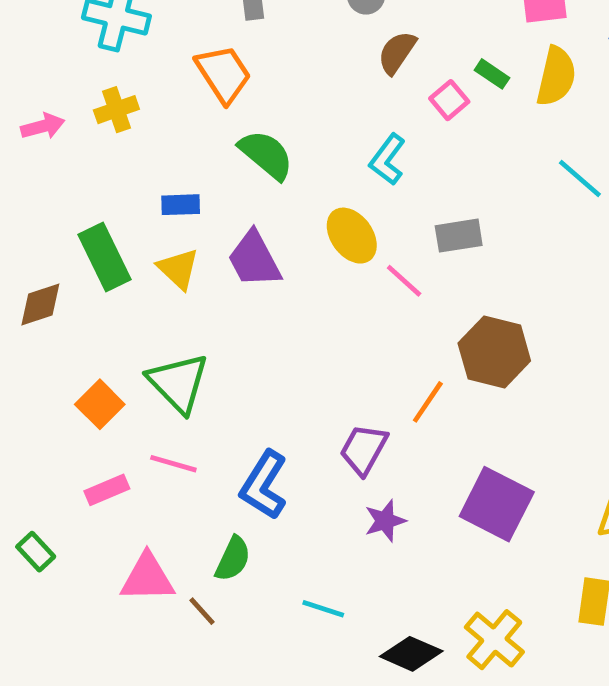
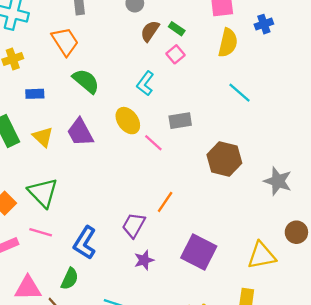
green rectangle: (492, 74) -> (177, 29), moved
blue rectangle: (181, 205) -> (35, 94), moved
brown hexagon: (494, 352) -> (224, 159), moved

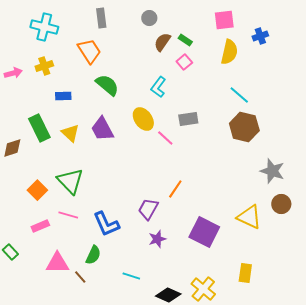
brown hexagon: (224, 159) -> (244, 127), moved
brown circle: (296, 232) -> (281, 204), moved
blue L-shape: (85, 243) -> (106, 224), turned -56
yellow triangle: (262, 255) -> (249, 217), moved, turned 36

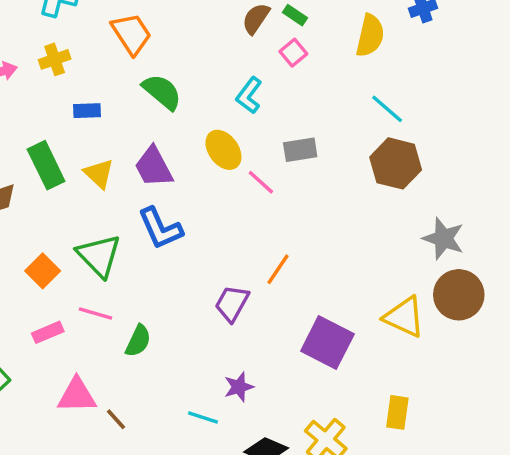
brown circle: (281, 204) -> (459, 295), size x1.5
blue L-shape: (106, 224) -> (160, 228), moved
purple star: (157, 239) -> (239, 387), moved
green semicircle: (93, 255) -> (138, 341), moved

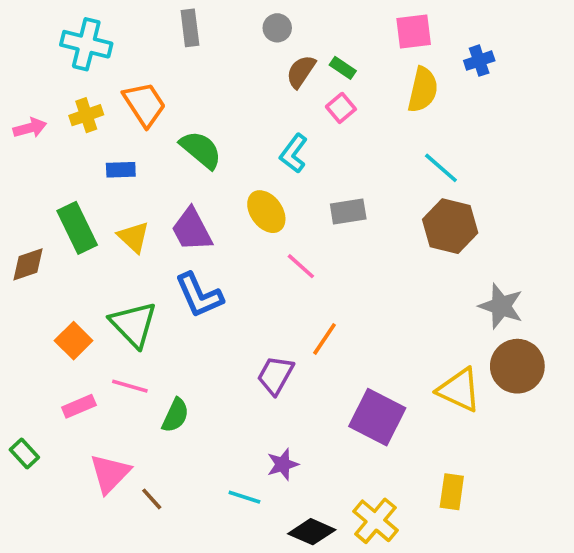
orange trapezoid: (131, 34) -> (144, 104), moved
pink line: (261, 182) -> (301, 266), moved
pink triangle: (77, 395) -> (110, 474), turned -45

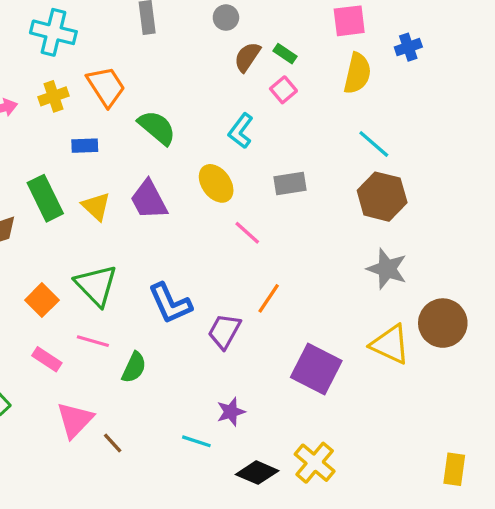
blue L-shape: (199, 295) -> (170, 303), moved
gray star: (501, 306) -> (387, 269), moved
pink rectangle: (79, 406) -> (47, 359), turned 56
yellow rectangle: (452, 492) -> (454, 469), moved

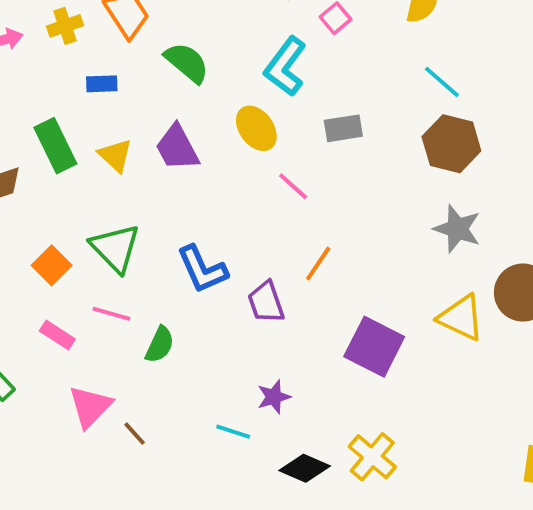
cyan L-shape: (241, 131) -> (285, 66), size x1.4
purple trapezoid: (224, 331) -> (266, 302), turned -48

